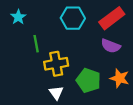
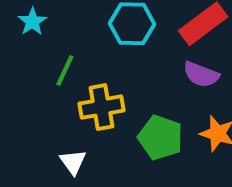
green line: (36, 44) -> (65, 70), turned 36
white triangle: (56, 93) -> (73, 162), moved

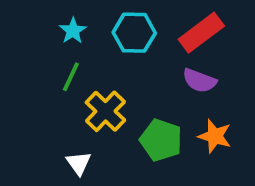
cyan star: (32, 22) -> (73, 31), moved
yellow cross: (102, 107) -> (105, 111), turned -36

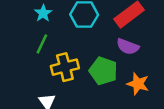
yellow cross: (105, 111) -> (65, 67), turned 32
green pentagon: (161, 140) -> (103, 71), moved

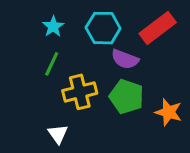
purple semicircle: (128, 47) -> (125, 59), moved

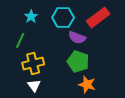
green line: (52, 64) -> (20, 41), moved
yellow cross: (80, 92) -> (33, 64), moved
orange star: (169, 112) -> (87, 85), moved

